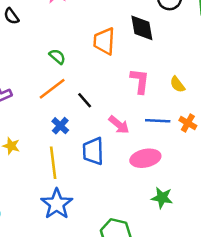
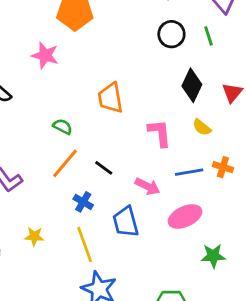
black diamond: (142, 28) -> (192, 85), moved, turned 48

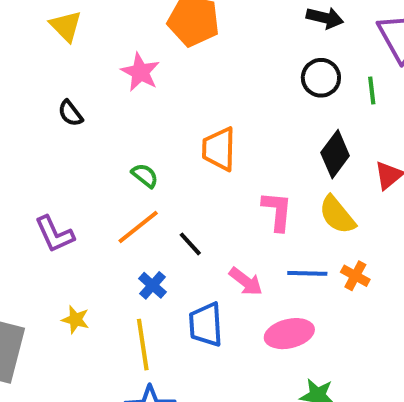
yellow semicircle: (202, 127) -> (337, 215), size x1.5

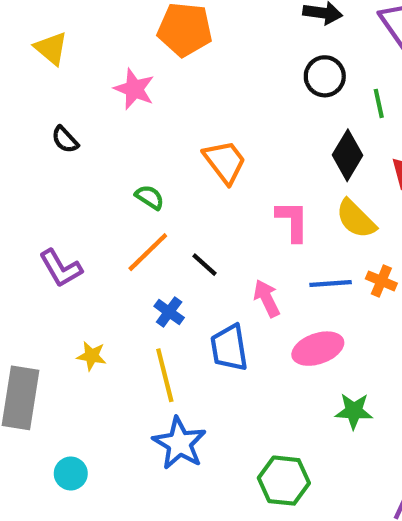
green line: (372, 90) -> (379, 103), moved
orange trapezoid: (219, 149) -> (225, 162), turned 147
pink arrow: (246, 281) -> (267, 298), turned -148

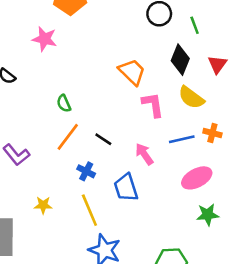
orange trapezoid: (225, 162) -> (132, 72), moved
green semicircle: (150, 197) -> (64, 103), turned -138
pink ellipse: (318, 349) -> (197, 178), moved

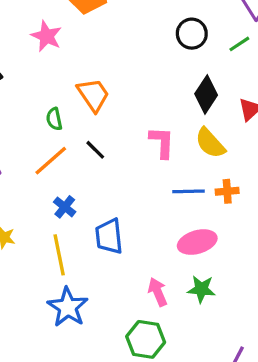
green line: (195, 25) -> (239, 44), moved, turned 66
orange trapezoid: (132, 72) -> (93, 95), moved
orange cross: (212, 133) -> (227, 191), turned -30
black line: (103, 139) -> (95, 150), moved
pink arrow: (144, 154) -> (158, 292), moved

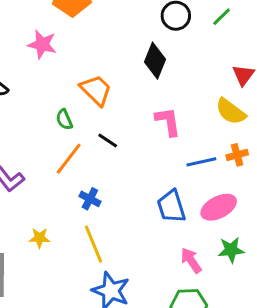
black diamond: (206, 94) -> (155, 61), moved
yellow semicircle: (210, 143) -> (231, 112), moved
blue trapezoid: (109, 236) -> (171, 206), moved

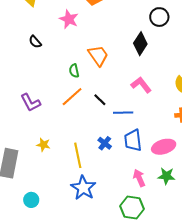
pink L-shape: (168, 122) -> (141, 85), turned -40
black line: (108, 141) -> (100, 100), moved
blue line: (201, 162) -> (123, 113), moved
blue cross: (90, 199) -> (105, 143), moved

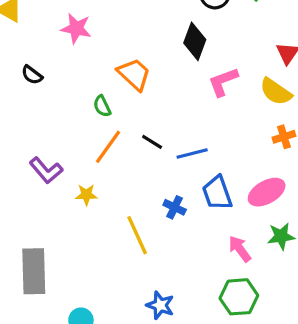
pink L-shape: (141, 85) -> (223, 82), moved, turned -60
yellow star: (43, 145) -> (86, 195), moved
blue star: (83, 188) -> (160, 305), moved, size x0.7

